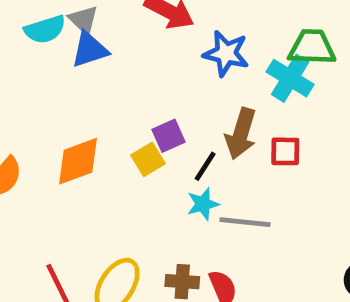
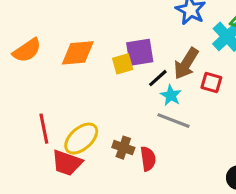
purple square: (168, 136) -> (140, 52), size x1.4
cyan star: (203, 204) -> (171, 95), moved, turned 30

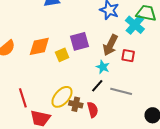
yellow square: (123, 64) -> (62, 55), moved
black line: (158, 78) -> (97, 86), moved
gray line: (174, 121) -> (121, 91), moved
yellow ellipse: (81, 139) -> (62, 97), moved

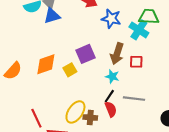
red semicircle: (93, 110) -> (111, 109), moved

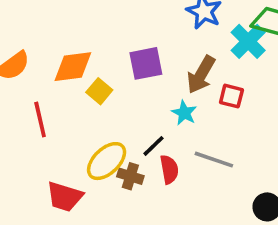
yellow square: (70, 70) -> (99, 91), moved, turned -32
black line: (109, 96) -> (154, 146), moved
red line: (36, 118) -> (40, 120), moved

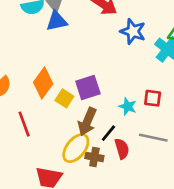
purple square: (146, 63) -> (88, 87), moved
orange diamond: (73, 67) -> (43, 83), turned -40
brown arrow: (201, 75) -> (87, 122), moved
red square: (231, 96) -> (153, 98), moved

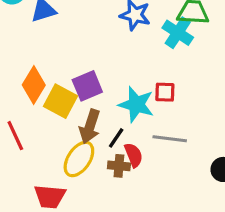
yellow square: (64, 98) -> (61, 101), size x1.5
cyan star: (128, 106) -> (136, 104), size x1.6
brown cross: (94, 157) -> (119, 166), moved

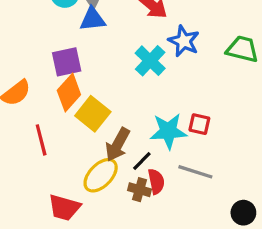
cyan cross: (178, 33) -> (150, 61), moved
purple square: (87, 86) -> (67, 62), moved
cyan star: (136, 104) -> (168, 131), turned -30

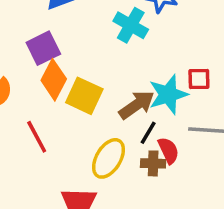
brown arrow: (118, 145) -> (137, 105), moved, turned -140

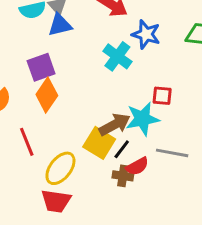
red square: (199, 79) -> (162, 96), moved
yellow square: (84, 96) -> (99, 143), moved
red semicircle: (168, 150) -> (137, 166), turned 80
yellow ellipse: (108, 158) -> (60, 168), moved

